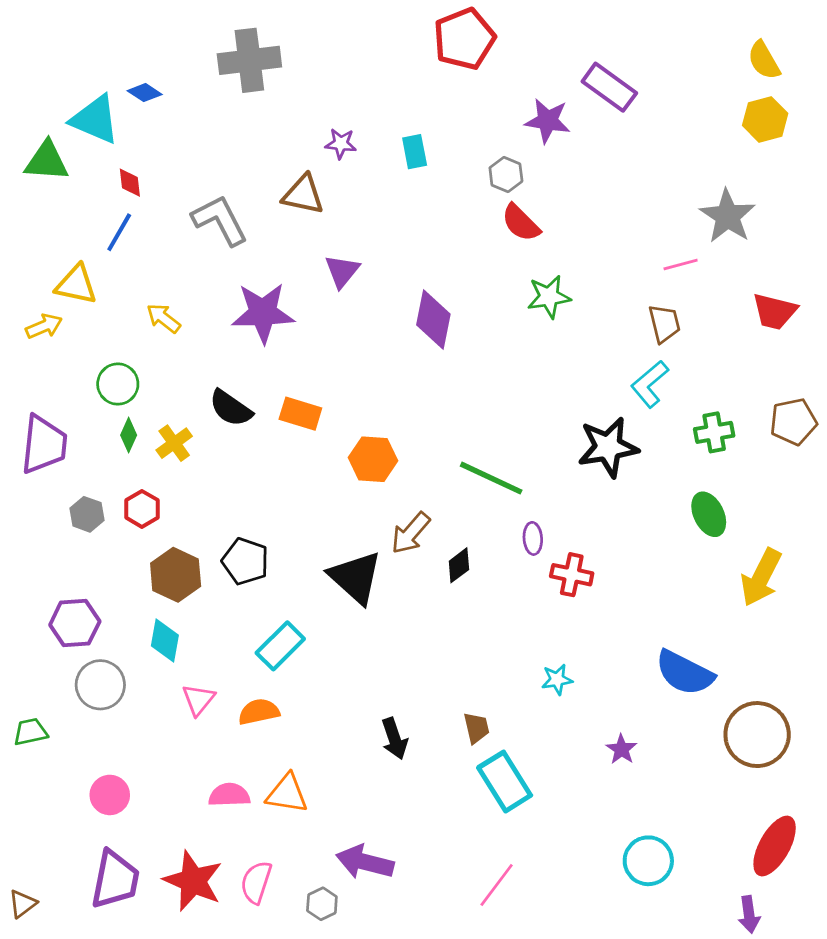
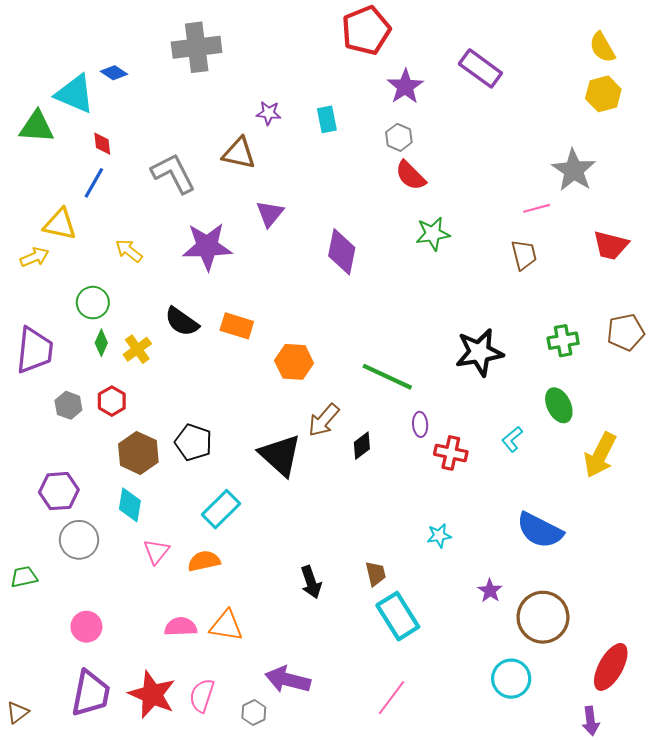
purple star: (548, 121) -> (405, 86), moved, turned 30
cyan L-shape: (650, 384) -> (512, 439), moved, size x0.7
brown circle: (757, 735) -> (543, 617), moved

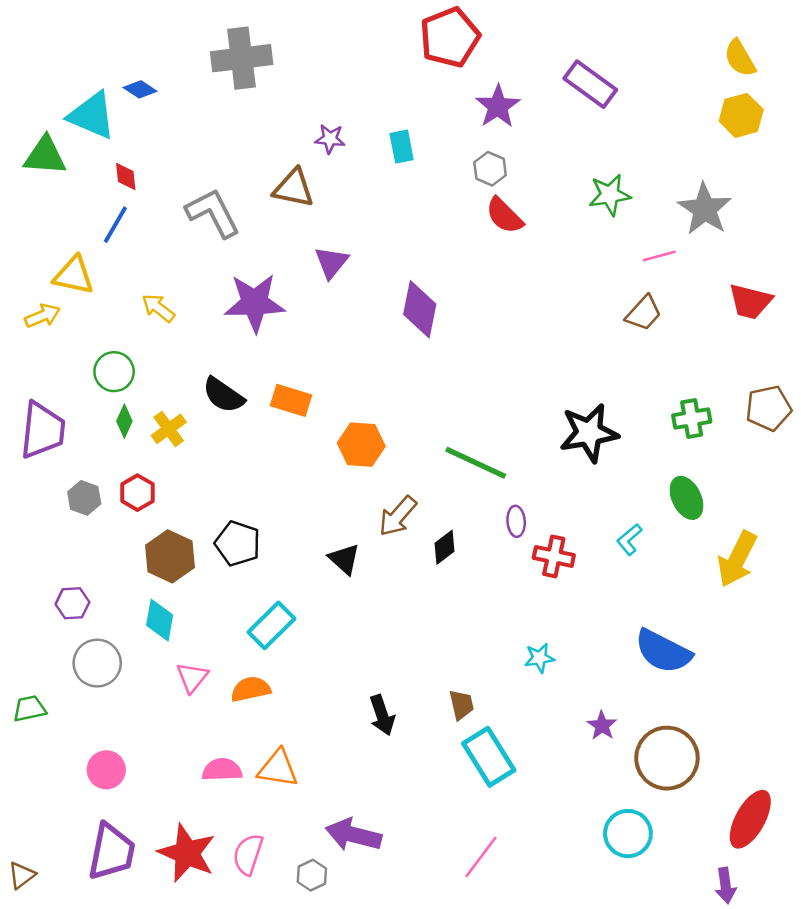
green star: (433, 234) -> (610, 195), moved
brown trapezoid: (524, 255) -> (644, 313), turned 56
black triangle: (280, 455) -> (344, 559), size x0.6
purple hexagon: (59, 491) -> (72, 603), size x0.7

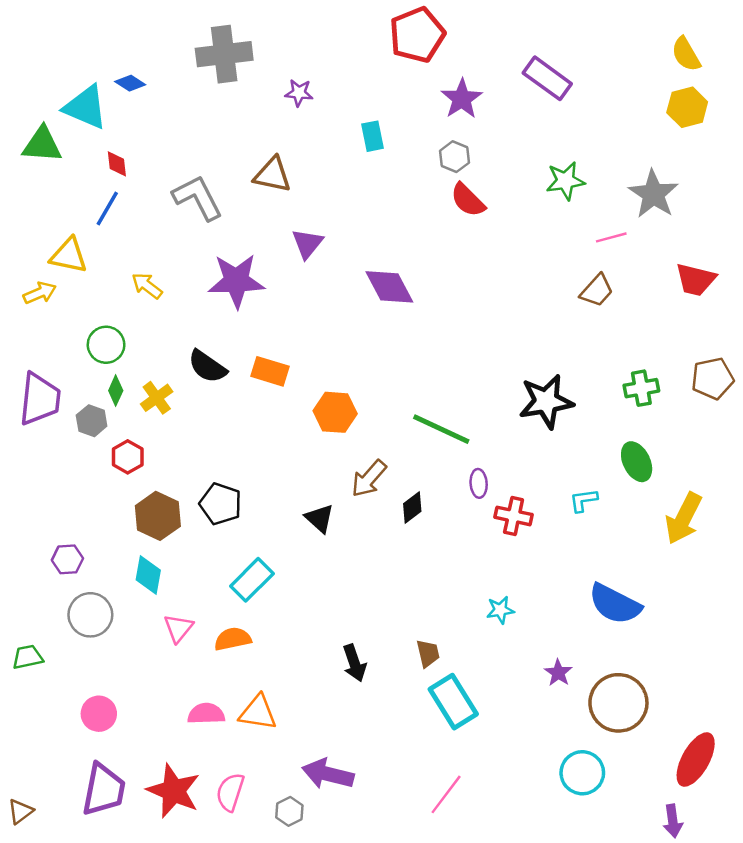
purple star: (330, 139) -> (299, 93), moved
purple diamond: (420, 309) -> (389, 287), turned -39
gray hexagon: (84, 498) -> (92, 421), moved
cyan L-shape: (629, 540) -> (583, 500), turned 32

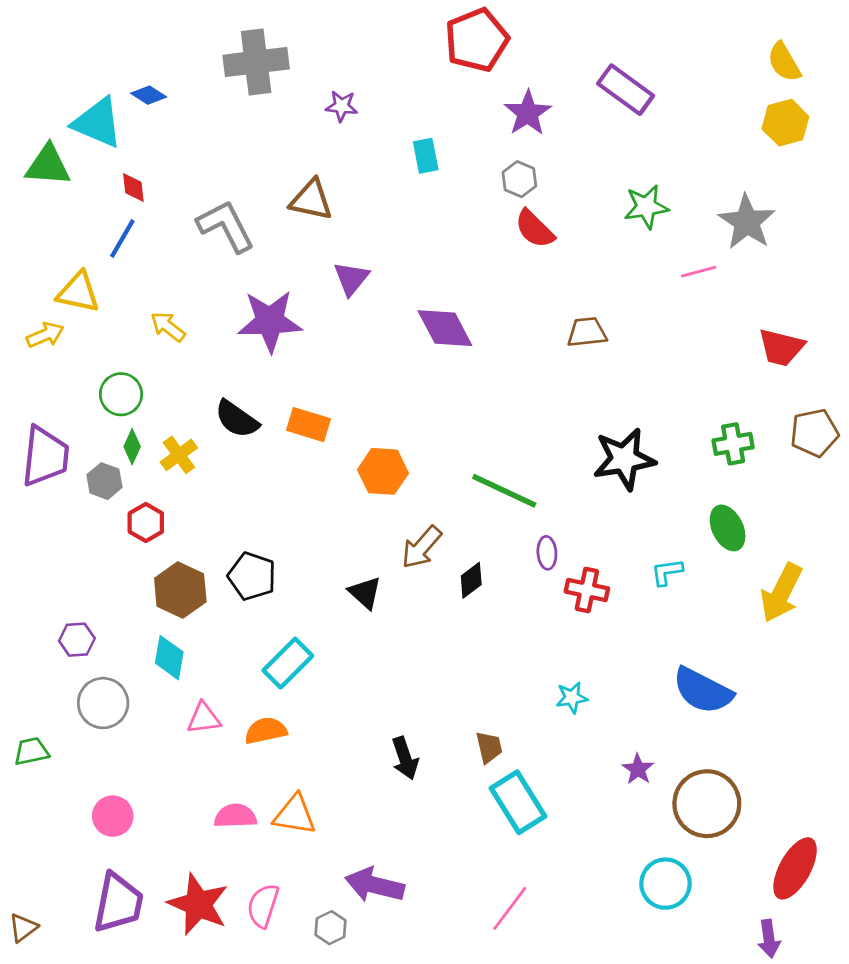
red trapezoid: (696, 280) -> (781, 347), moved
brown trapezoid: (597, 290) -> (587, 332), moved, turned -138
pink triangle: (178, 628) -> (204, 718), turned 44

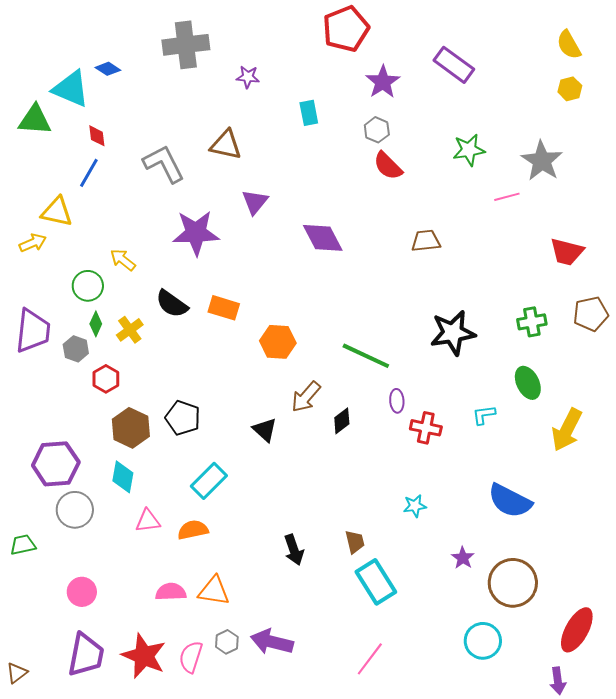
yellow hexagon: (785, 123) -> (570, 89), size x0.7
yellow arrow: (168, 327) -> (123, 260), moved
purple hexagon: (77, 640) -> (56, 464), size x1.8
gray hexagon: (331, 928) -> (227, 642), moved

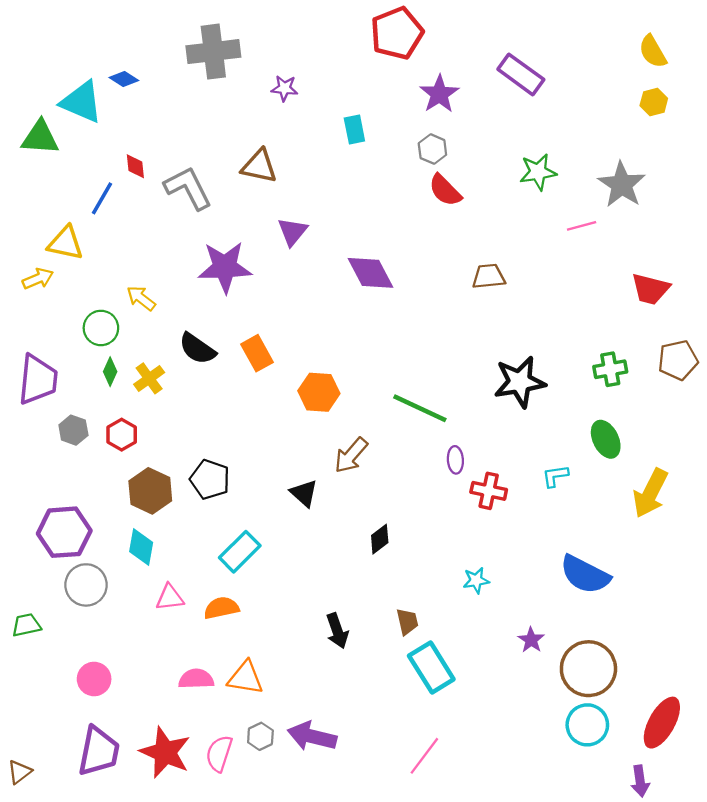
red diamond: (97, 136) -> (135, 166), moved
orange rectangle: (224, 308) -> (257, 353), turned 44
gray hexagon: (76, 349) -> (73, 430), moved
black diamond: (342, 421) -> (380, 539), moved
cyan circle: (483, 641) -> (587, 725), moved

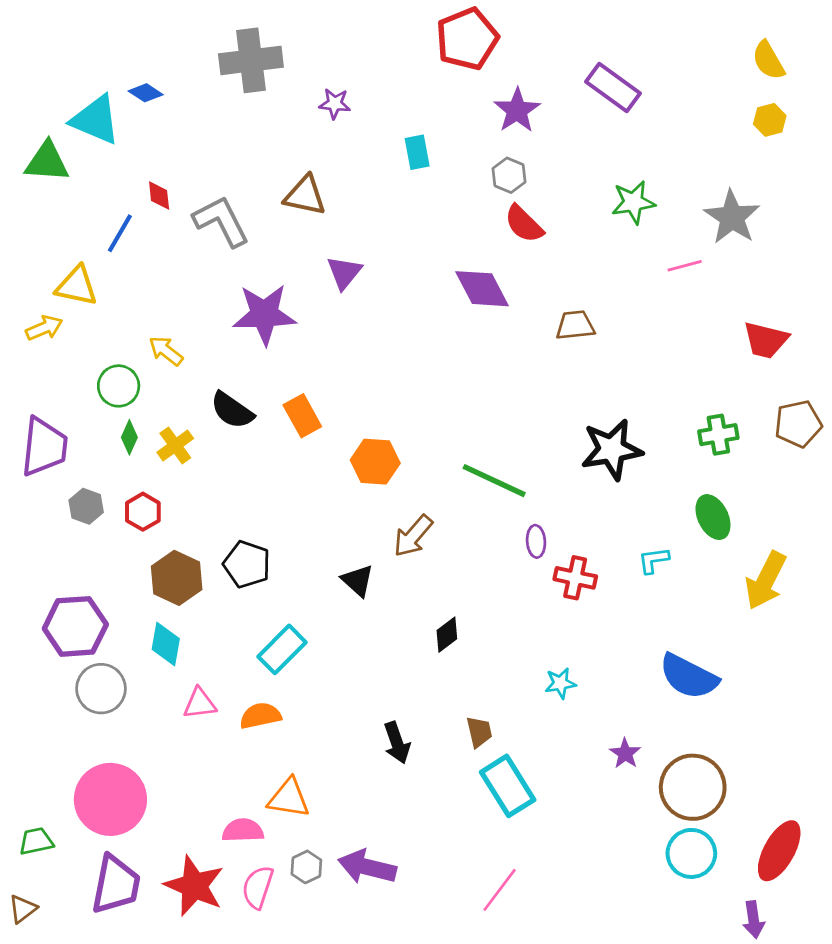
purple diamond: (371, 273) -> (482, 289), moved
green trapezoid: (26, 625) -> (36, 841), moved
pink circle: (94, 679) -> (110, 799), size x1.8
pink semicircle: (196, 679) -> (243, 830), moved

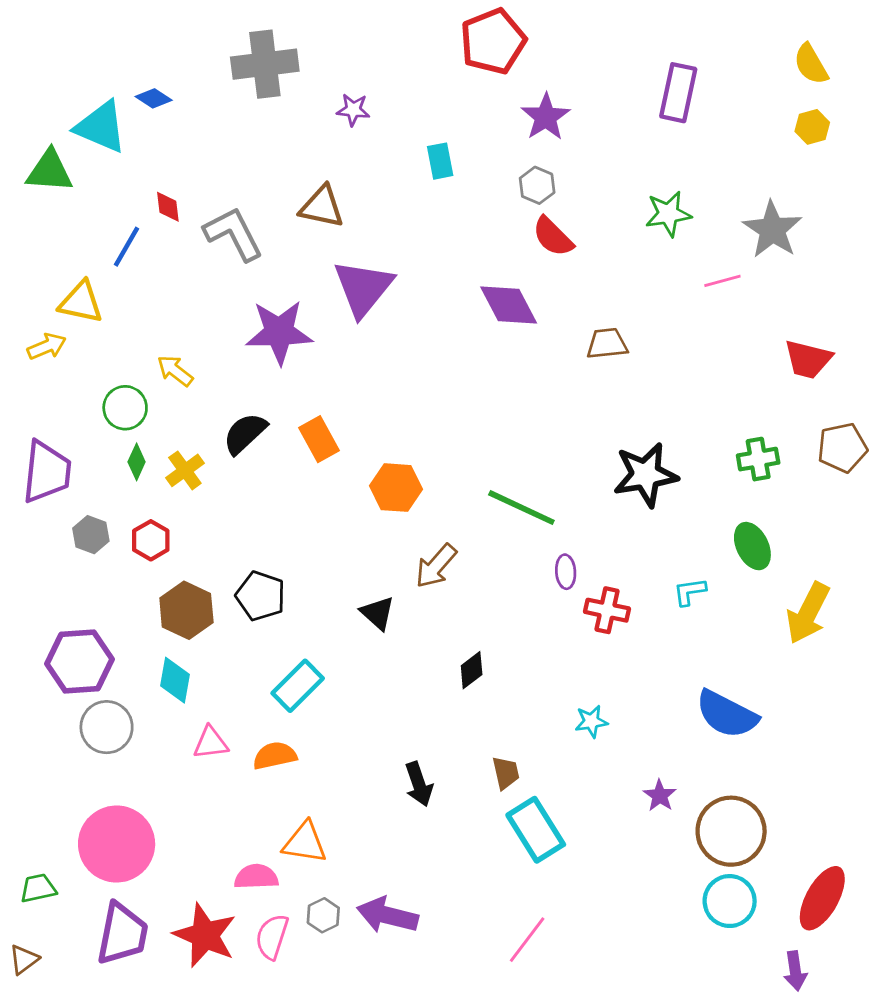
purple rectangle: (613, 87) -> (678, 93), moved, turned 66
purple triangle: (344, 273) -> (363, 288), size x1.6
black semicircle: (232, 410) -> (245, 433), turned 102

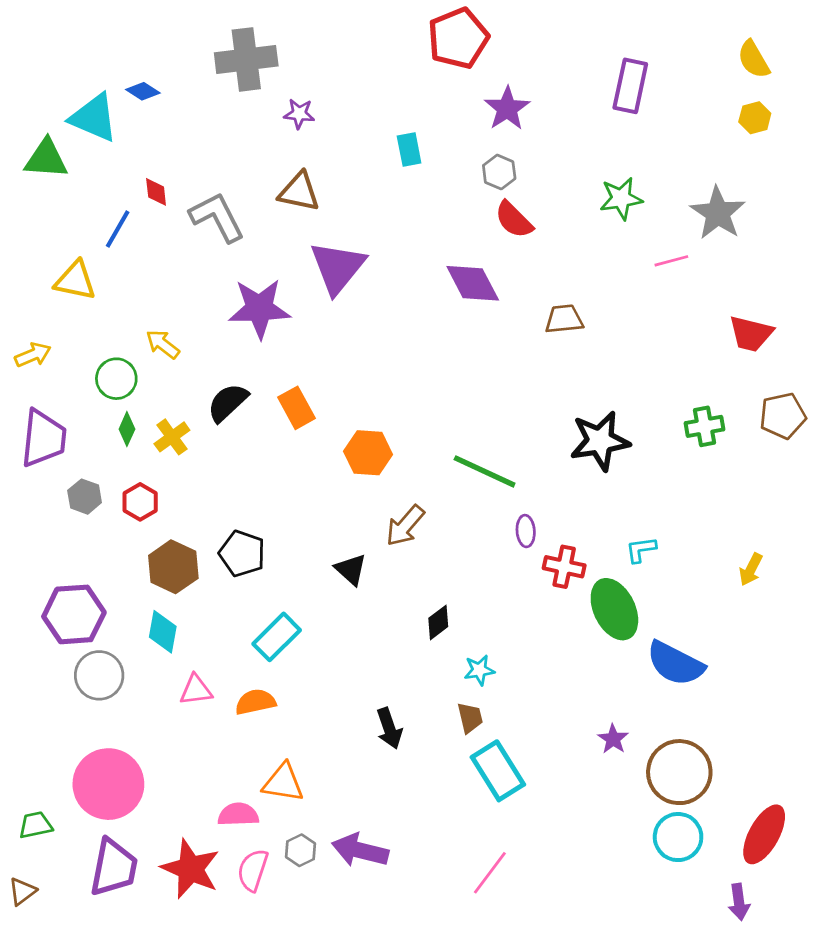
purple star: (353, 110) -> (299, 114), moved
yellow arrow: (47, 346) -> (33, 355), moved
green ellipse: (752, 546) -> (614, 609), moved, size x1.4
yellow arrow: (808, 613) -> (751, 569), size x0.6
cyan star: (591, 721) -> (479, 670), moved

